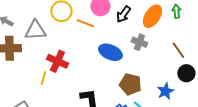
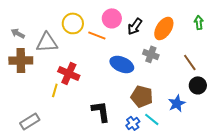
green arrow: (176, 11) -> (199, 22), moved

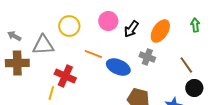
orange line: (97, 35) -> (93, 54), moved

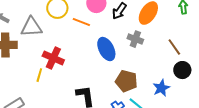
orange line: (93, 54) -> (81, 22), moved
blue ellipse: (118, 67) -> (106, 49), turned 40

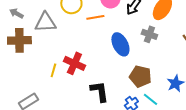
orange line: (81, 22) -> (95, 17), turned -30
red cross: (53, 58) -> (74, 63), moved

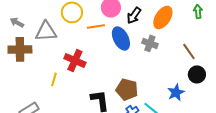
blue ellipse: (120, 44) -> (121, 38), moved
red cross: (74, 63) -> (75, 60), moved
brown pentagon: (140, 76) -> (127, 89), moved

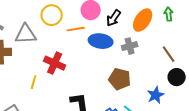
green arrow: (198, 11) -> (169, 14), moved
blue ellipse: (121, 38) -> (101, 41), turned -55
gray cross: (150, 43) -> (130, 46), turned -35
brown pentagon: (127, 89) -> (120, 79), moved

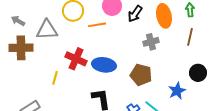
orange ellipse: (143, 20) -> (164, 16), turned -45
blue ellipse: (101, 41) -> (104, 65), moved
brown line: (169, 54) -> (190, 37), moved, turned 48

